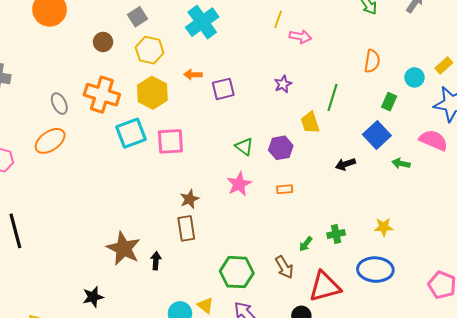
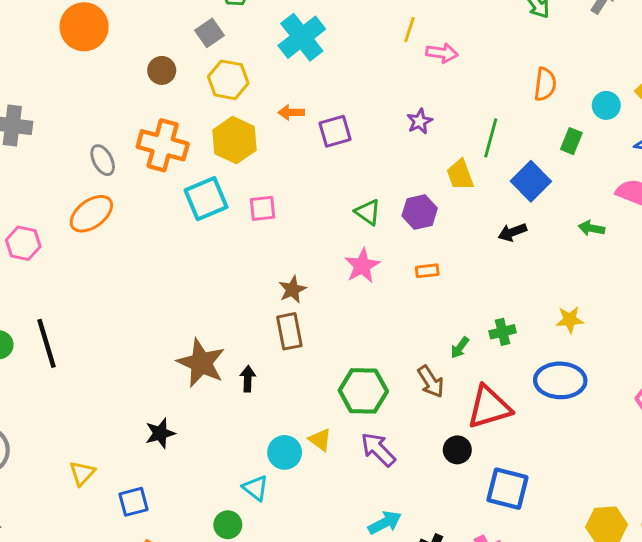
blue square: (377, 135) -> (531, 181), moved
pink square: (170, 141) -> (263, 208), size x0.7

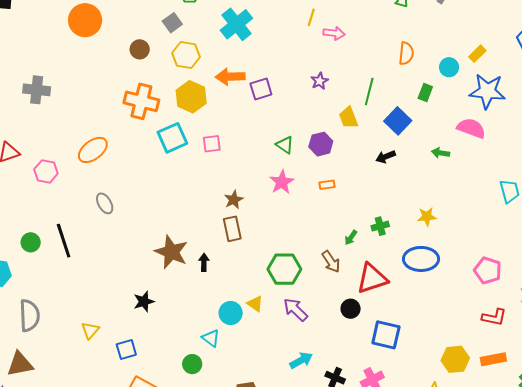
orange arrow: (291, 112) -> (230, 77), size x1.6
gray ellipse: (103, 160) -> (105, 203), moved

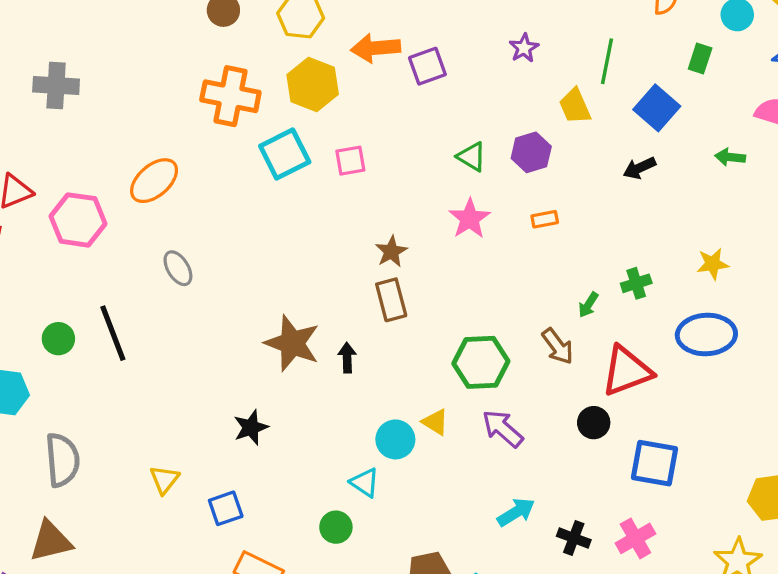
pink hexagon: (46, 171) -> (78, 220), size x1.4

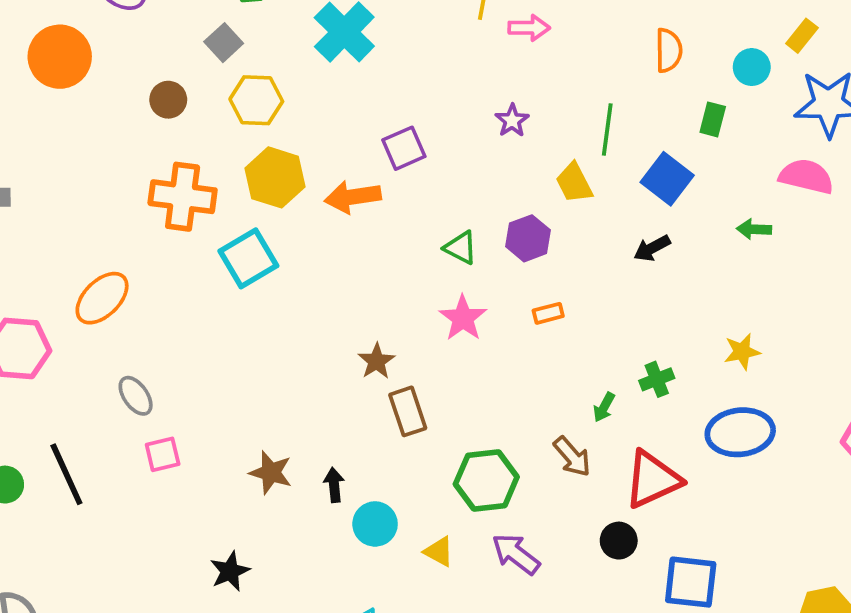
orange arrow: (376, 48) -> (353, 197), moved
pink square: (350, 161) -> (163, 454), moved
brown rectangle: (391, 300) -> (408, 411), moved
brown star: (292, 343) -> (271, 473), size x0.7
cyan circle: (395, 439) -> (375, 524), moved

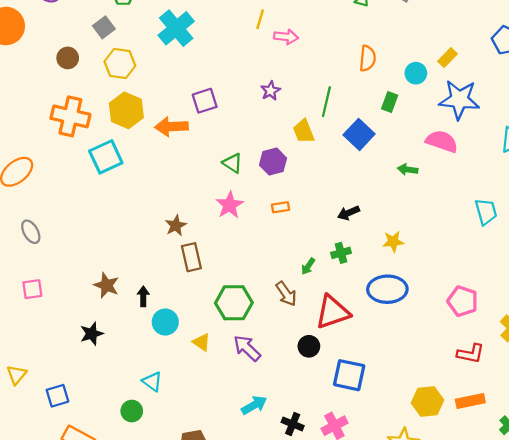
black arrow: (652, 248) -> (348, 213), moved
pink square: (163, 454) -> (32, 289), moved
black star: (230, 571) -> (92, 334), moved

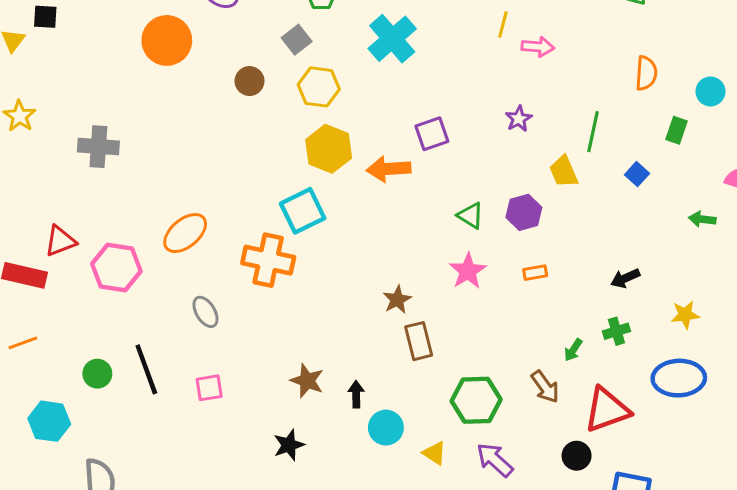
orange cross: (70, 116) -> (268, 260), moved
blue square: (359, 134) -> (637, 174), size x0.6

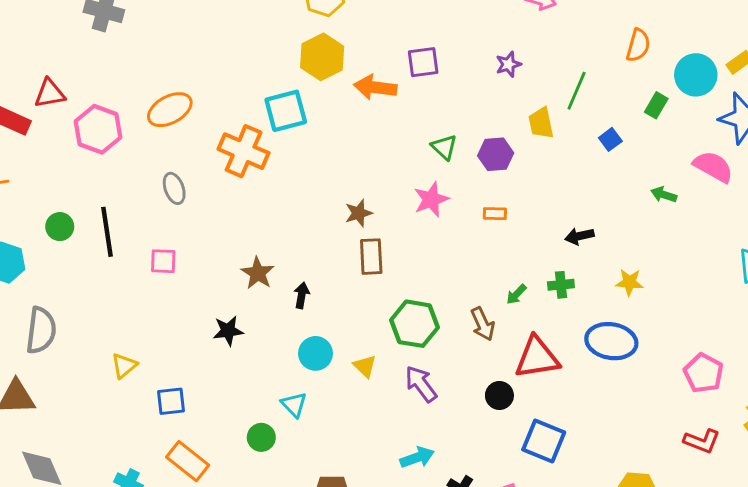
cyan circle: (710, 91) -> (696, 75), size x1.5
cyan circle: (386, 428) -> (316, 353), moved

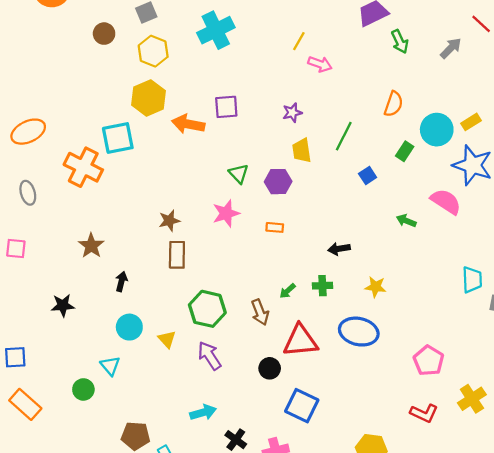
yellow trapezoid: (541, 123) -> (302, 150), moved
brown star: (258, 273) -> (91, 246), moved

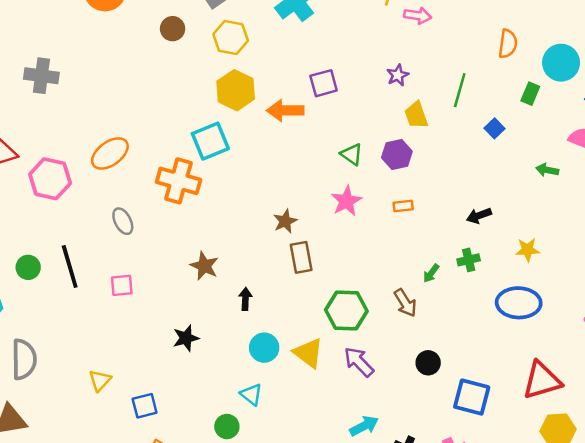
yellow triangle: (167, 339) -> (308, 353), size x1.5
red triangle: (300, 341) -> (542, 380), moved

